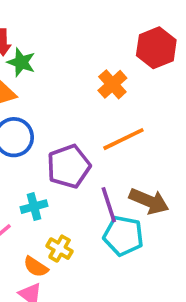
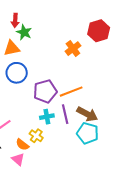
orange line: (123, 139) -> (71, 92), moved
cyan cross: (34, 207) -> (47, 117), moved
cyan pentagon: (123, 236) -> (88, 133), moved

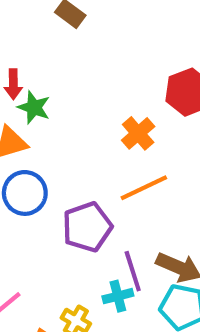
orange line: (71, 92) -> (144, 188), moved
cyan cross: (47, 117) -> (118, 296), moved

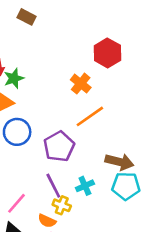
green star: (34, 107) -> (14, 78), turned -30
purple line: (133, 271) -> (53, 186), moved

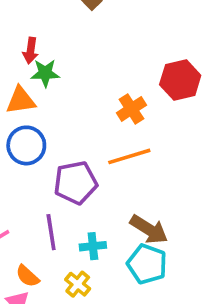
yellow cross: (62, 205) -> (78, 284), moved

